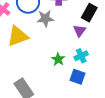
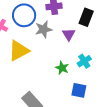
purple triangle: (80, 31) -> (69, 34), moved
blue square: (78, 77) -> (79, 90), moved

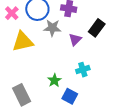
green star: (62, 68) -> (54, 80), moved

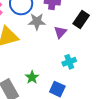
green star: (54, 80) -> (32, 77), moved

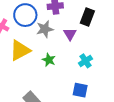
green star: (32, 77) -> (49, 60), moved

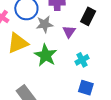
green star: (49, 60) -> (46, 55), size x1.6
blue square: (80, 90) -> (86, 88), moved

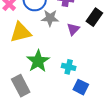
green star: (46, 55) -> (38, 61), moved
cyan cross: (82, 60) -> (69, 67), moved, turned 32

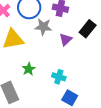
green star: (38, 61) -> (29, 69), size x0.6

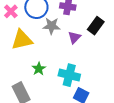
cyan cross: (59, 77) -> (69, 75), size x1.5

